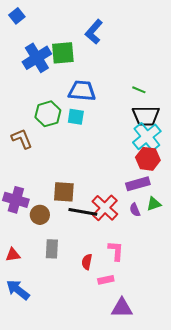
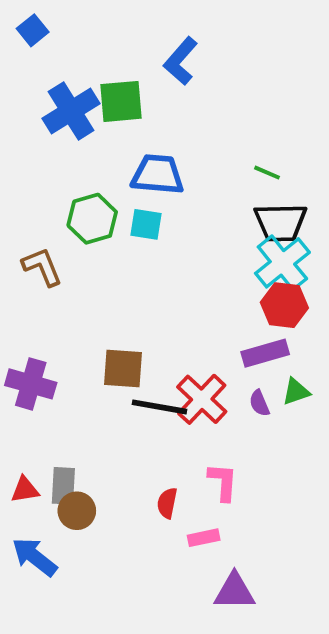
brown circle: (40, 215) -> (77, 511), moved
gray rectangle: (52, 249) -> (63, 486), moved

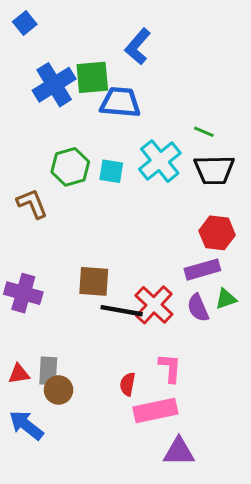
blue trapezoid: (158, 174) -> (120, 102), moved
cyan cross: (282, 263) -> (160, 161), moved
purple semicircle: (259, 403) -> (198, 308), size x1.4
pink rectangle: (204, 538) -> (155, 411), size x1.8

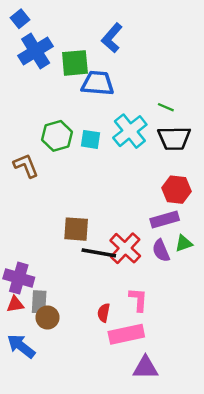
blue cross: (54, 85) -> (36, 51), moved
purple cross: (23, 293) -> (19, 278), moved

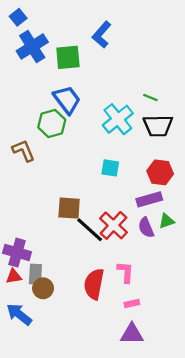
blue trapezoid: (98, 83) -> (67, 100), moved, turned 48
cyan square: (90, 139) -> (110, 168), moved
black line: (99, 253) -> (90, 230), turned 32
red semicircle: (104, 313) -> (94, 284), size x1.8
pink rectangle: (126, 334) -> (132, 303), moved, size x0.5

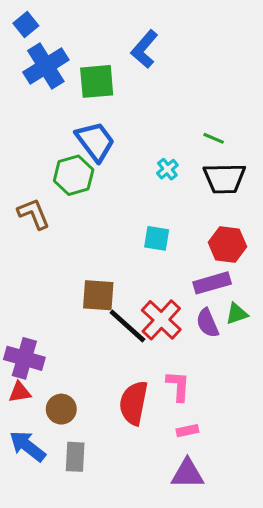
cyan cross: (118, 119) -> (167, 169), size x0.5
gray rectangle: (35, 274) -> (75, 457), moved

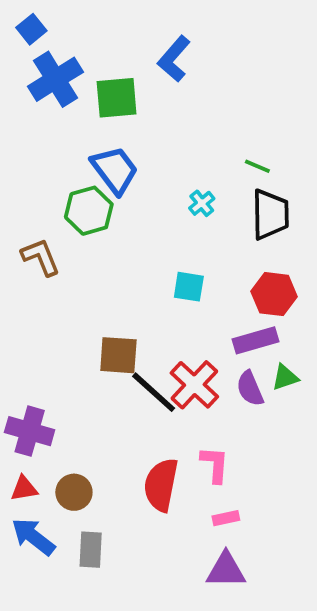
black trapezoid: (224, 178) -> (270, 214), turned -90
red triangle: (20, 392) -> (24, 489), moved

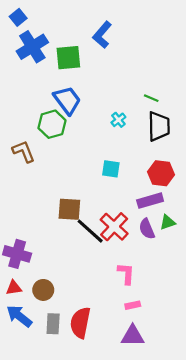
red semicircle: (161, 485) -> (80, 323), moved

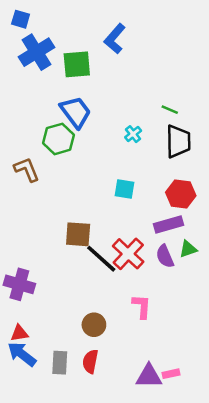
blue square: (18, 17) -> (21, 19), turned -35
red triangle: (14, 288) -> (19, 333), moved
brown circle: (43, 290) -> (94, 325), moved
pink rectangle: (133, 305) -> (171, 374), moved
red semicircle: (80, 323) -> (90, 361), size x0.7

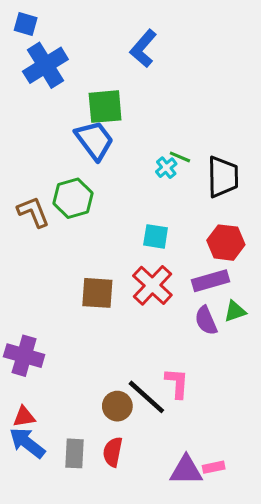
green square: (77, 64) -> (105, 107), moved
green line: (170, 110) -> (180, 157), moved
green hexagon: (59, 139) -> (73, 198), moved
red cross: (128, 254) -> (152, 285), moved
black line: (101, 259) -> (146, 397), moved

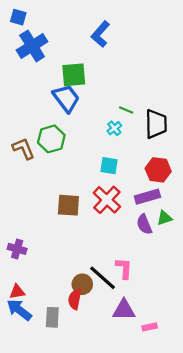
cyan cross: (166, 168) -> (114, 128), moved
purple cross: (24, 356) -> (17, 249), size x0.7
red semicircle: (113, 452) -> (75, 299), moved
purple triangle: (186, 470) -> (124, 310), moved

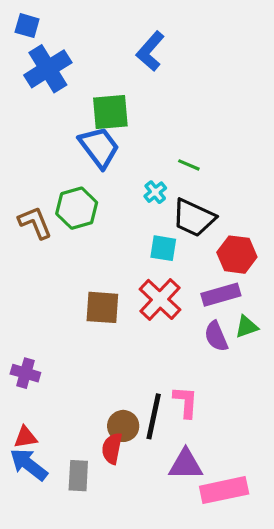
black trapezoid: (156, 124) -> (194, 218), moved, turned 116
cyan cross: (114, 128) -> (155, 192), moved
black line: (103, 278) -> (154, 416), turned 60
pink rectangle: (150, 327) -> (224, 490), size x2.0

